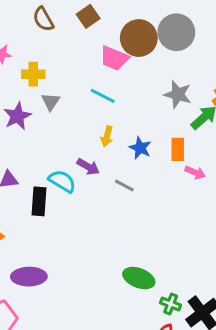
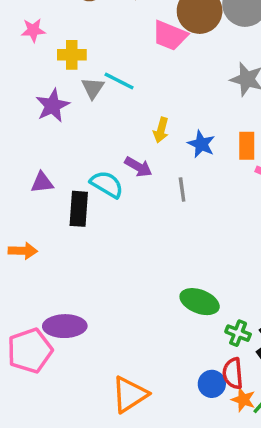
cyan line: (103, 96) -> (119, 81), moved
gray line: (124, 185) -> (182, 190), turned 54
purple ellipse: (29, 277) -> (65, 326), moved

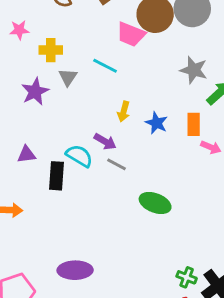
cyan line: (119, 81) -> (105, 66), moved
gray line: (182, 190) -> (117, 164), moved, turned -54
green ellipse: (200, 302) -> (155, 203), moved
purple ellipse: (65, 326) -> (75, 270), moved

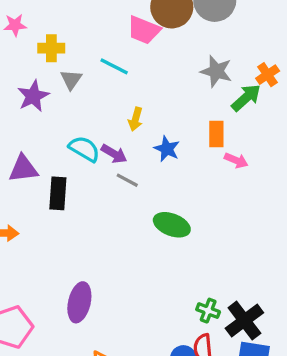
blue star: (157, 123) -> (167, 149), moved
purple triangle: (26, 154) -> (23, 169), size x1.4
cyan semicircle: (79, 156) -> (84, 149), moved
purple ellipse: (75, 270) -> (79, 302), turned -76

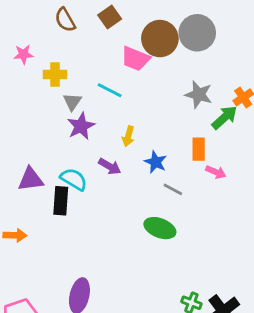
purple star: (33, 96) -> (81, 126), moved
cyan semicircle: (84, 149) -> (74, 179), moved
gray line: (127, 180) -> (173, 189), moved

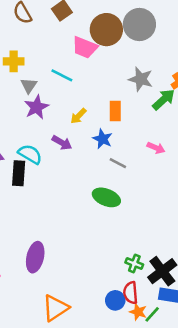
yellow arrow: (128, 136) -> (78, 116), turned 30
orange rectangle: (199, 149) -> (115, 111), moved

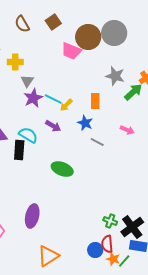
cyan line: (62, 75) -> (53, 99), moved
green ellipse: (106, 197) -> (62, 169), moved

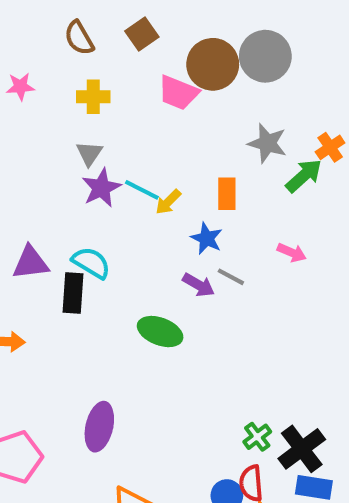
yellow cross: (15, 62) -> (93, 97), moved
purple arrow: (53, 126) -> (199, 285), moved
green cross: (110, 221) -> (257, 437), turned 32

